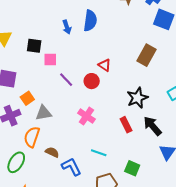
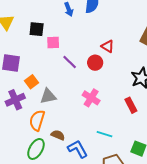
green ellipse: (16, 162) -> (36, 149), moved

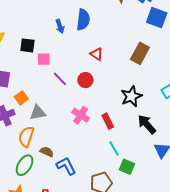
red triangle: (108, 46) -> (97, 54), moved
red rectangle: (131, 105) -> (108, 121), moved
cyan line: (104, 134) -> (114, 148), moved, turned 42

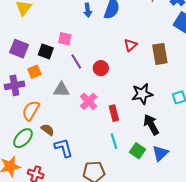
black square: (27, 45) -> (46, 51), moved
brown rectangle: (140, 53) -> (160, 54), turned -50
red triangle: (97, 54) -> (130, 45), moved, turned 32
gray triangle: (38, 113) -> (61, 90), moved
green square: (127, 167) -> (137, 151), moved

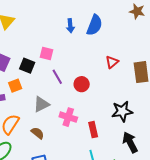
gray triangle: (61, 90) -> (41, 104), turned -30
pink cross: (89, 101) -> (68, 117), turned -30
brown semicircle: (48, 130) -> (38, 133), moved

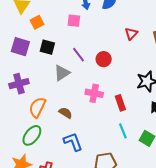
pink square: (46, 54) -> (74, 21), moved
orange square: (15, 86) -> (37, 22), moved
gray triangle: (41, 104) -> (62, 73), moved

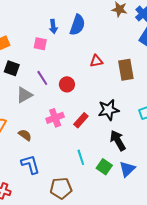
red triangle: (131, 34) -> (96, 61), turned 32
pink cross: (94, 93) -> (55, 118), turned -36
red rectangle: (120, 103) -> (81, 120), moved, turned 56

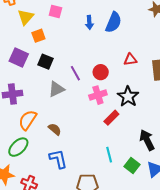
pink square: (40, 44) -> (55, 11), moved
red circle: (67, 84) -> (101, 72), moved
black star: (109, 110) -> (128, 97), moved, turned -30
pink cross: (55, 118) -> (98, 95), moved

